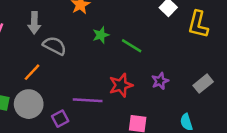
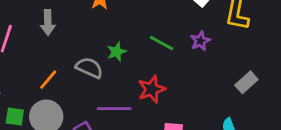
green star: (101, 35) -> (116, 52), moved
gray semicircle: (55, 46) -> (89, 68), moved
purple star: (160, 81) -> (200, 41), moved

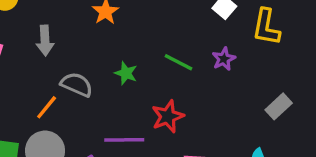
green star: (116, 52) -> (126, 73), turned -30
gray semicircle: (89, 68) -> (77, 85), moved

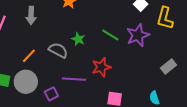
purple star: (224, 59) -> (138, 35), size x1.6
gray semicircle: (77, 85) -> (58, 50), moved

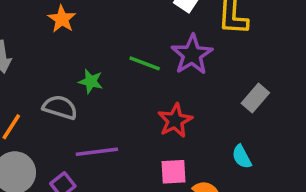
red star: (101, 67) -> (175, 120), moved

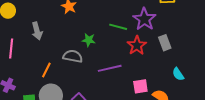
gray rectangle: (255, 98) -> (165, 43), moved, turned -56
red star: (175, 120) -> (137, 45), moved
purple line: (97, 152) -> (110, 68), moved

